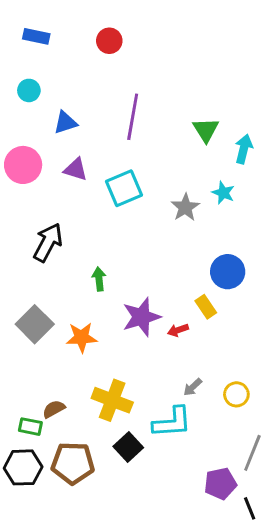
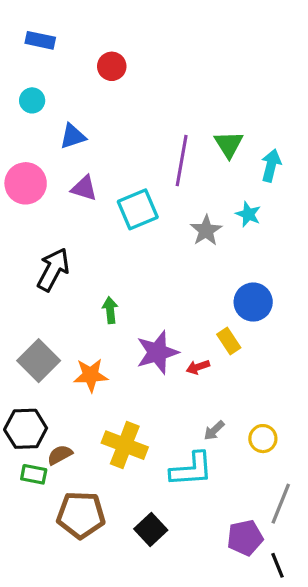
red circle: (109, 41) -> (112, 66), moved
purple line: (133, 117) -> (182, 161), moved
black square: (128, 447) -> (151, 530), moved
black hexagon: (23, 467) -> (26, 429), moved

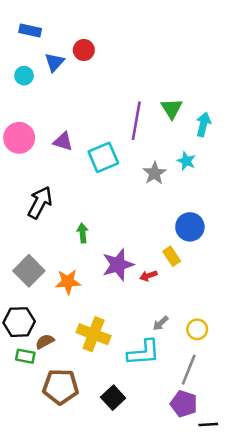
blue triangle: (73, 136) -> (55, 62), moved, turned -30
gray line: (281, 504) -> (189, 370), moved
purple pentagon: (245, 538) -> (184, 404), turned 30
black line: (278, 565) -> (208, 424), turned -72

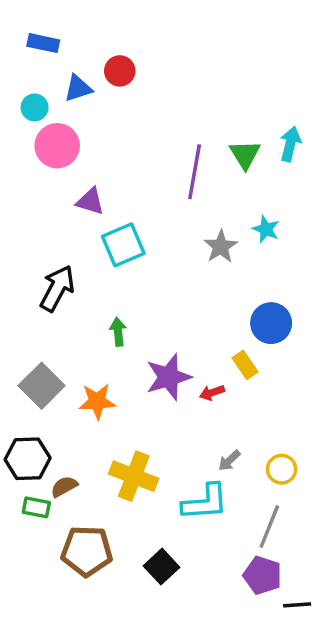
blue triangle: (55, 62) -> (78, 88), turned 30
cyan arrow: (203, 124) -> (290, 144), moved
pink circle: (19, 138) -> (57, 146), moved
cyan square: (103, 157) -> (123, 245), moved

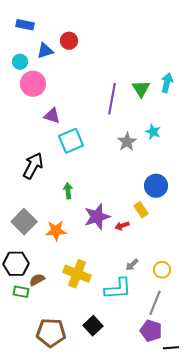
brown pentagon: (87, 551) -> (51, 333), moved

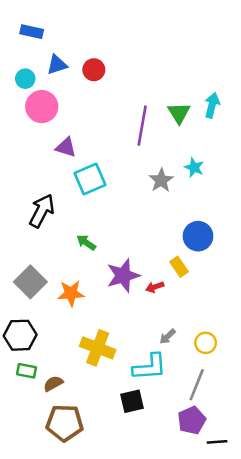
red circle: (69, 41) -> (94, 70), moved
green arrow: (68, 191) -> (86, 242), turned -49
brown semicircle: (37, 280) -> (53, 383), moved
black square: (93, 326) -> (132, 401), moved, turned 30
purple pentagon: (151, 331) -> (192, 420), turned 30

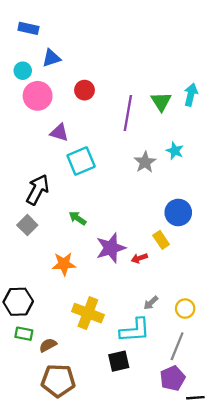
red circle: (94, 70) -> (84, 90), moved
gray square: (30, 282) -> (27, 225), moved, size x0.7

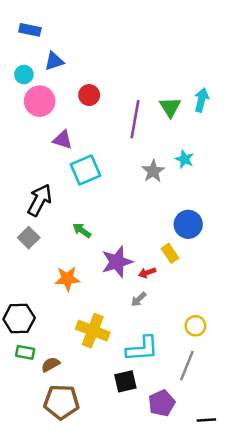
gray arrow: (151, 303) -> (139, 299), moved
purple pentagon: (173, 378) -> (162, 403), moved

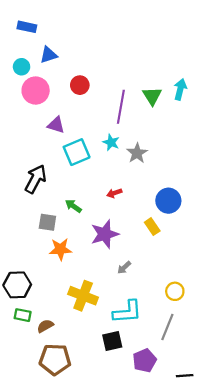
cyan star: (185, 159) -> (111, 142), moved
gray square: (29, 238) -> (47, 222), moved, turned -36
red arrow: (147, 273) -> (114, 193), moved

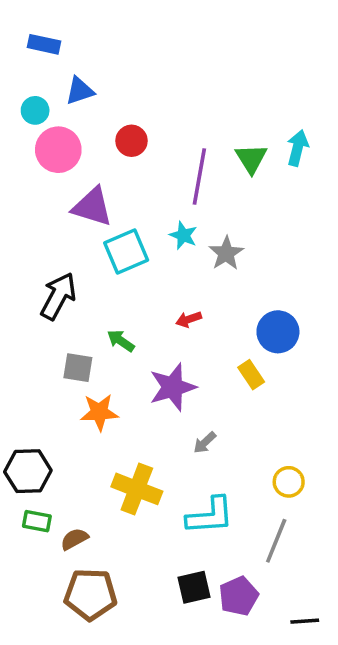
purple triangle: (56, 125) -> (92, 207), size x1.4
black square: (112, 341) -> (194, 587), moved

